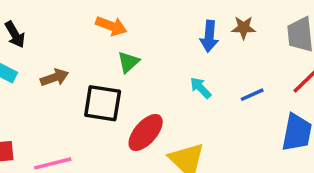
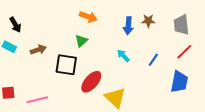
orange arrow: (111, 26) -> (88, 17), moved
blue line: (252, 95) -> (153, 60), turned -32

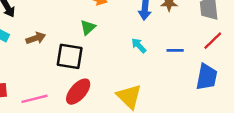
blue line: (153, 60) -> (175, 50), turned 56
red ellipse: (91, 82) -> (78, 92), moved

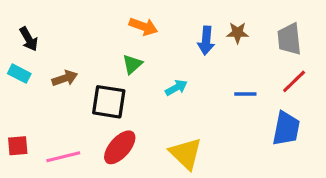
cyan arrow: (139, 45) -> (176, 88), moved, turned 105

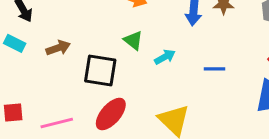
green triangle: (132, 64) -> (133, 40), moved, turned -40
blue line: (245, 94) -> (215, 69), moved

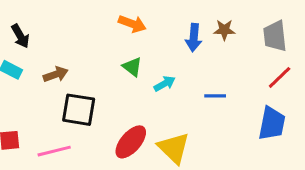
black square: (100, 70) -> (79, 110), moved
red ellipse: (111, 114) -> (131, 142), moved

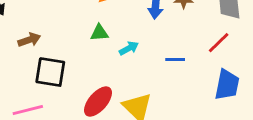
green triangle: (132, 67) -> (99, 33), turned -42
red line: (280, 77) -> (219, 43), moved

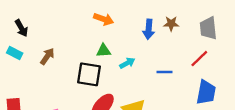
brown arrow: (29, 40) -> (47, 56), turned -36
black square: (50, 72) -> (89, 74), moved

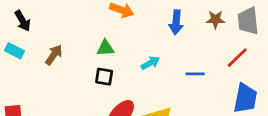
brown star: (171, 24) -> (215, 20), moved
green triangle: (104, 51) -> (105, 48), moved
black square: (89, 74) -> (104, 77), size x0.6

